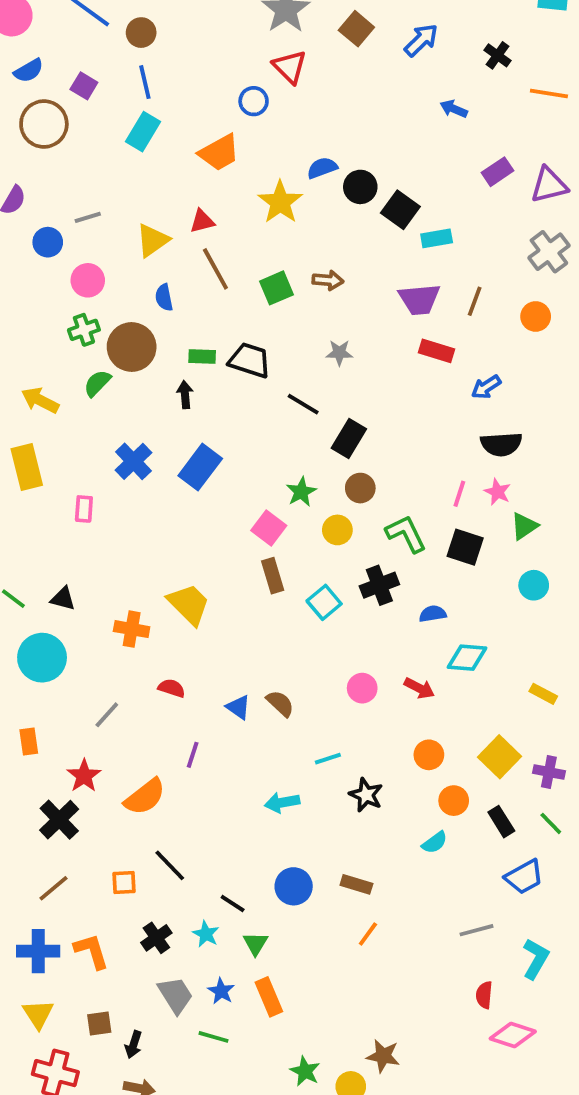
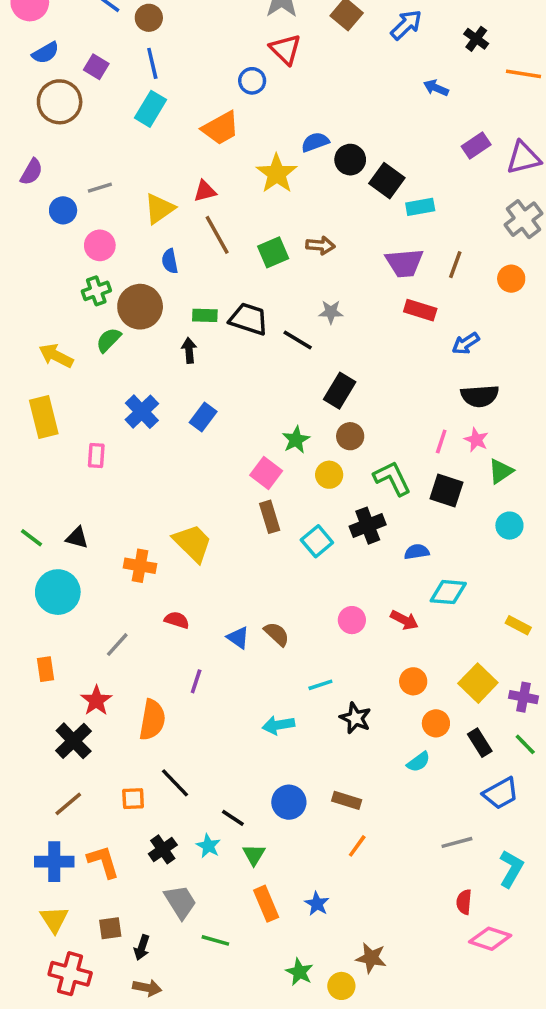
black line: (303, 404) -> (298, 340), moved
blue rectangle: (200, 467) -> (203, 417), size x0.7
orange semicircle: (145, 797) -> (152, 720), turned -42
blue star: (221, 991) -> (317, 904), moved

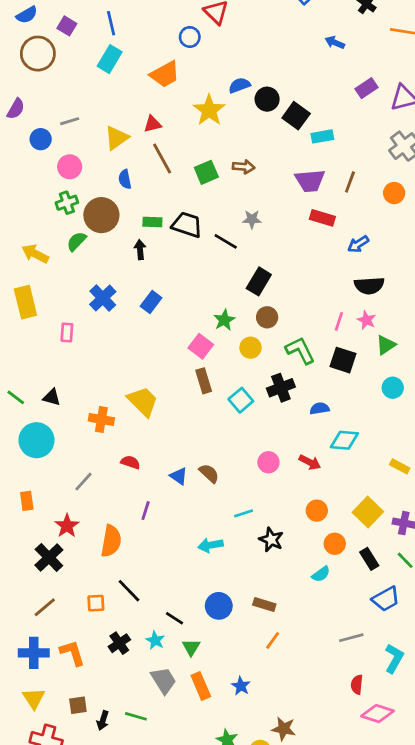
gray trapezoid: (180, 902) -> (164, 680), moved
green line: (215, 940) -> (136, 716), moved

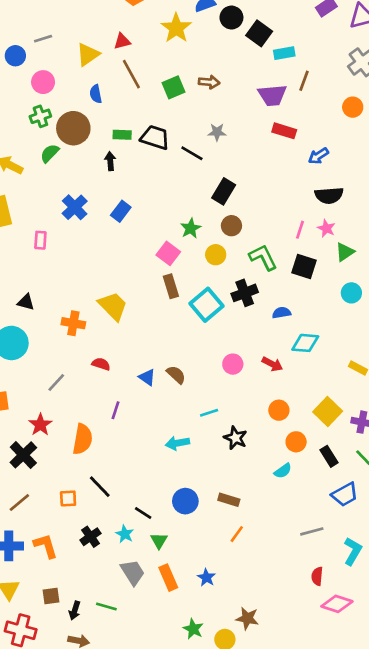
brown line: (350, 182) -> (304, 81), moved
cyan square: (241, 400) -> (206, 305), size x1.4

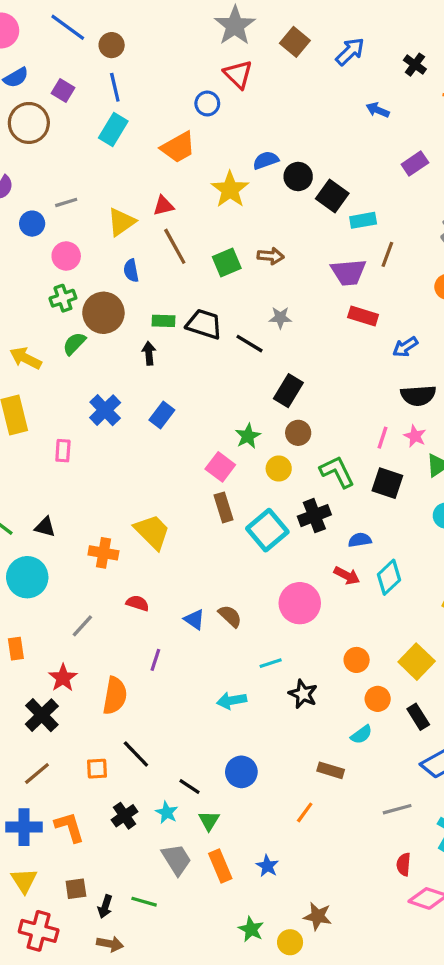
cyan diamond: (305, 343) -> (389, 577), turned -48
pink circle: (233, 364) -> (300, 603), size x1.6
red arrow: (272, 364) -> (347, 576), moved
brown rectangle: (229, 500) -> (331, 770), moved

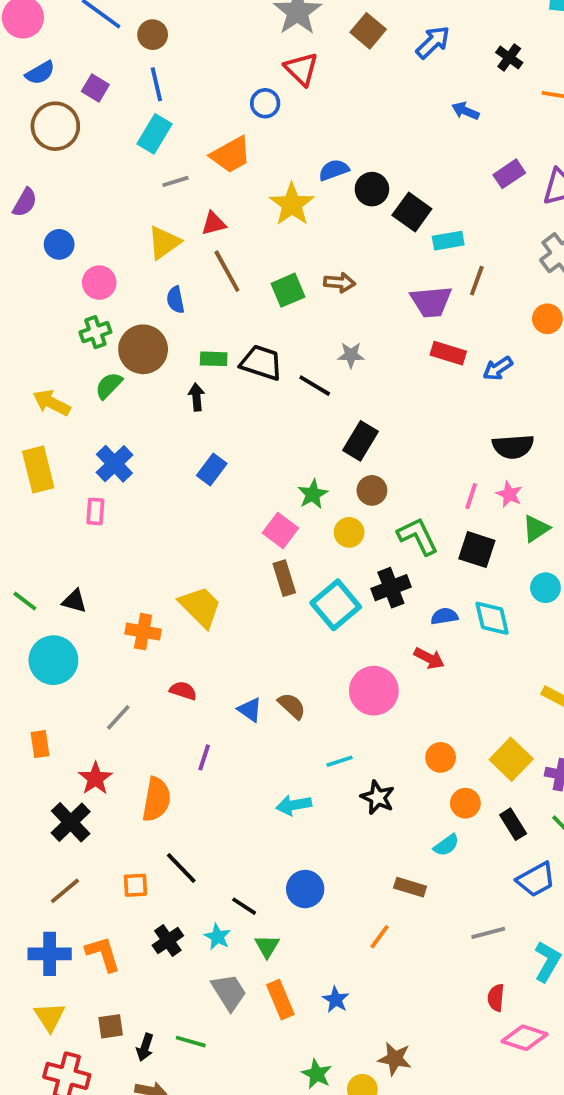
gray line: (66, 202) -> (175, 181), moved
blue arrow: (405, 347) -> (498, 368), moved
blue cross: (105, 410) -> (114, 464), moved
cyan diamond: (389, 577) -> (492, 618), moved, turned -60

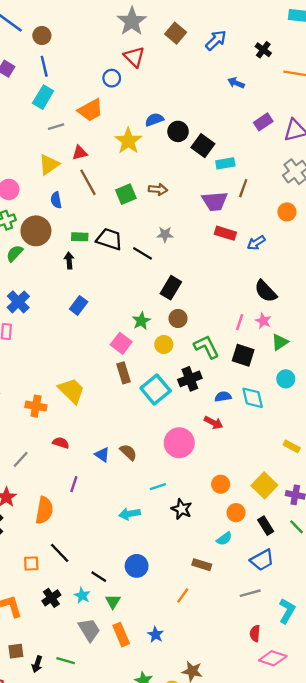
black semicircle: (513, 447) -> (266, 291), turned 50
blue trapezoid: (536, 879) -> (262, 560), moved

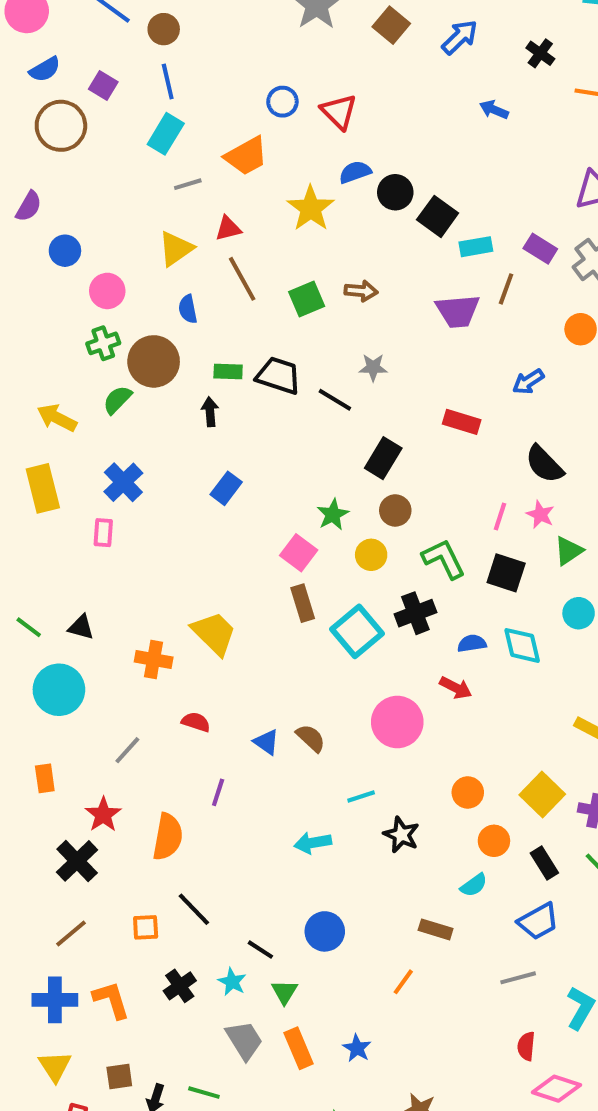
red triangle: (134, 57) -> (339, 112), moved
purple rectangle: (263, 122) -> (540, 249), moved, turned 66
red rectangle: (225, 233) -> (462, 422), moved

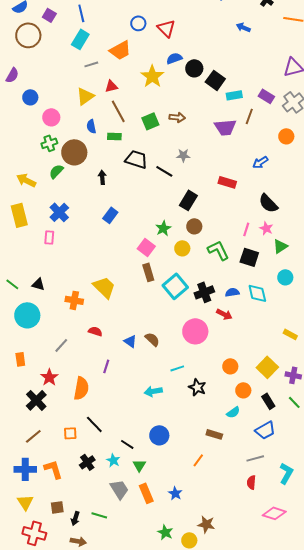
green rectangle: (228, 372) -> (114, 136), moved
black cross: (415, 613) -> (204, 292), moved
red semicircle: (526, 1046) -> (251, 482), moved

